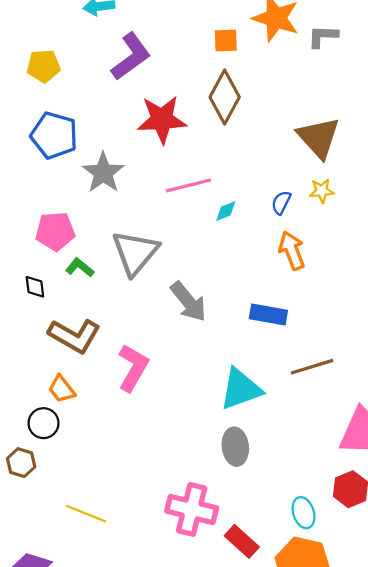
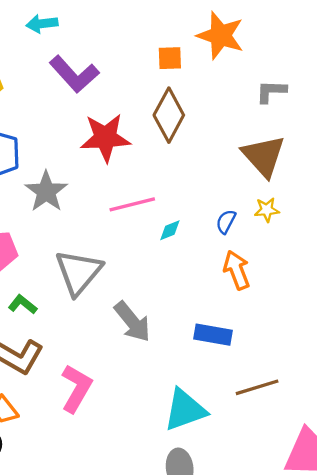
gray L-shape: (323, 36) -> (271, 91), moved
purple L-shape: (131, 57) -> (74, 74), turned 84
green L-shape: (80, 268) -> (23, 304), moved

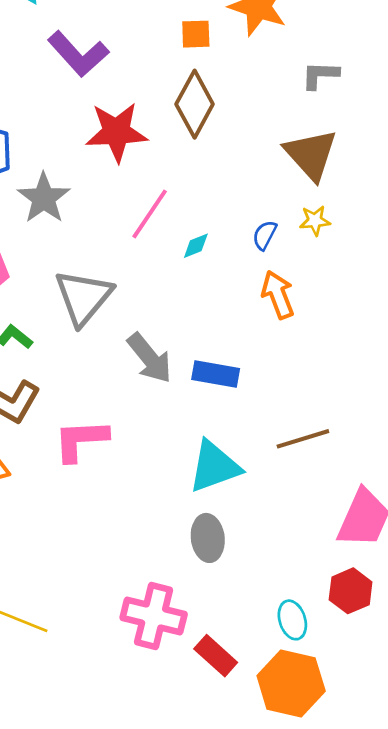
pink line: (132, 204) -> (150, 214), turned -42
blue rectangle: (213, 335) -> (216, 374), moved
pink L-shape: (76, 388) -> (81, 440), turned -123

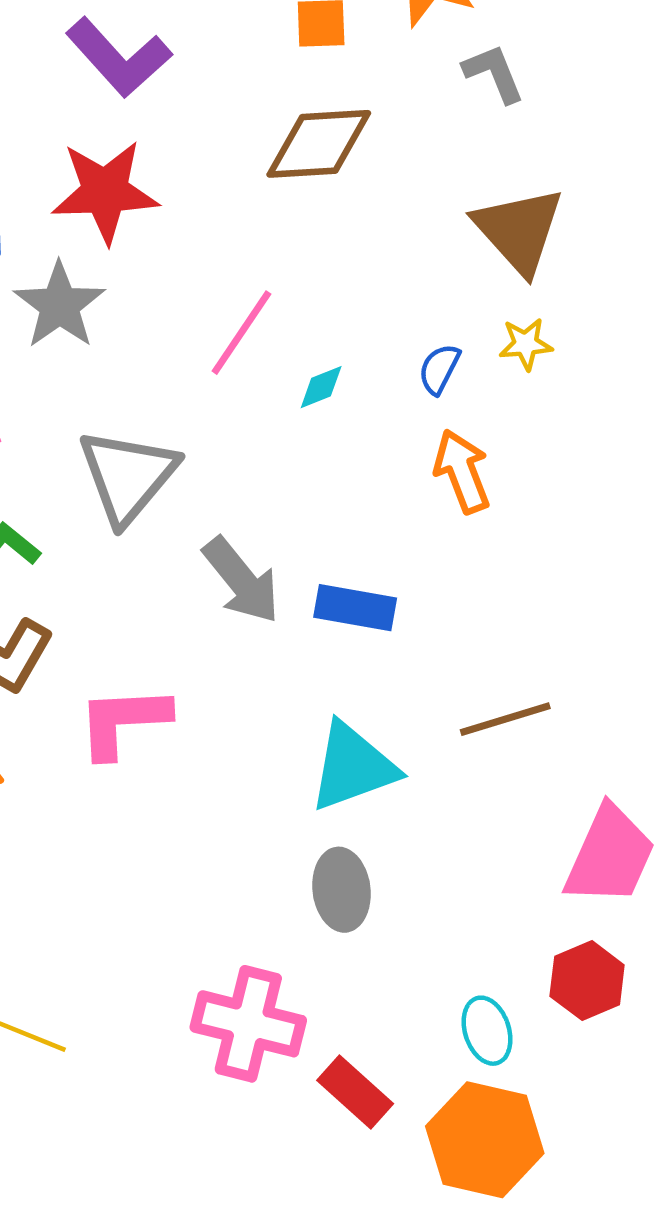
gray L-shape: (320, 75) -> (494, 73), moved, turned 66
brown diamond: (195, 104) -> (319, 144), turned 58
red star: (116, 132) -> (105, 192), moved

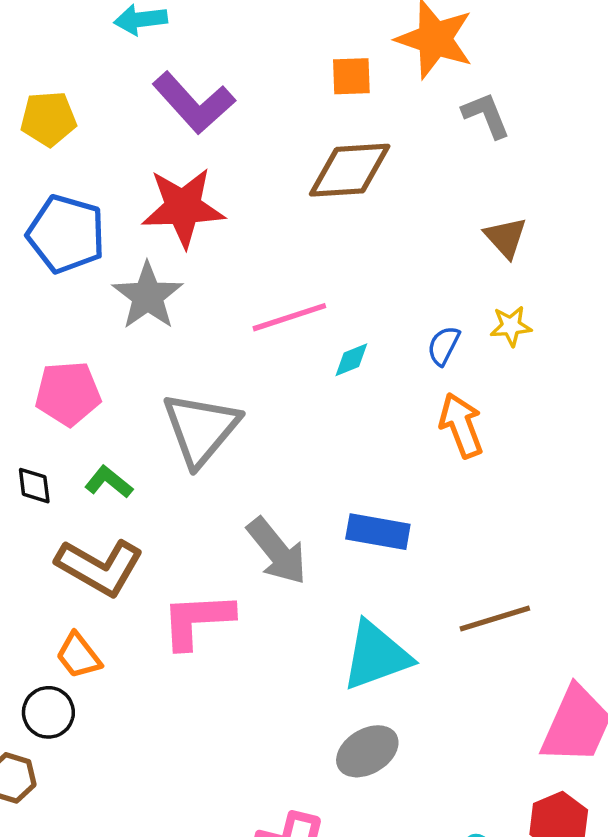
brown triangle: (519, 230) -> (506, 237), size x0.6
pink line: (241, 333) -> (289, 317), turned 38
gray arrow: (241, 580) -> (277, 551), moved
gray ellipse: (342, 890) -> (367, 751), turned 66

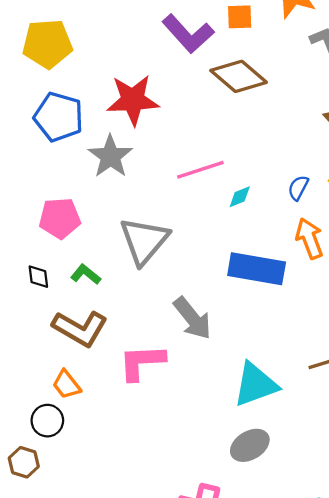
purple L-shape: (194, 103) -> (188, 34), moved
yellow pentagon: (48, 119) -> (47, 44), size x1.4
brown diamond: (350, 170) -> (239, 76), turned 44
blue rectangle: (378, 532) -> (257, 269), moved, size x1.4

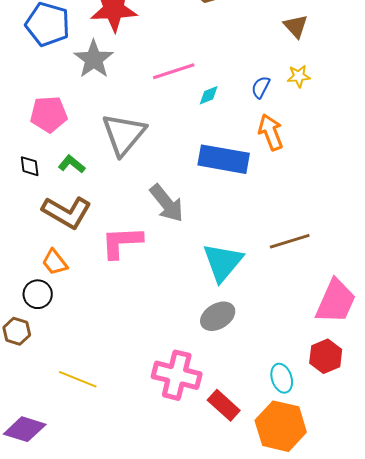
cyan triangle: (255, 385) -> (223, 262), turned -30

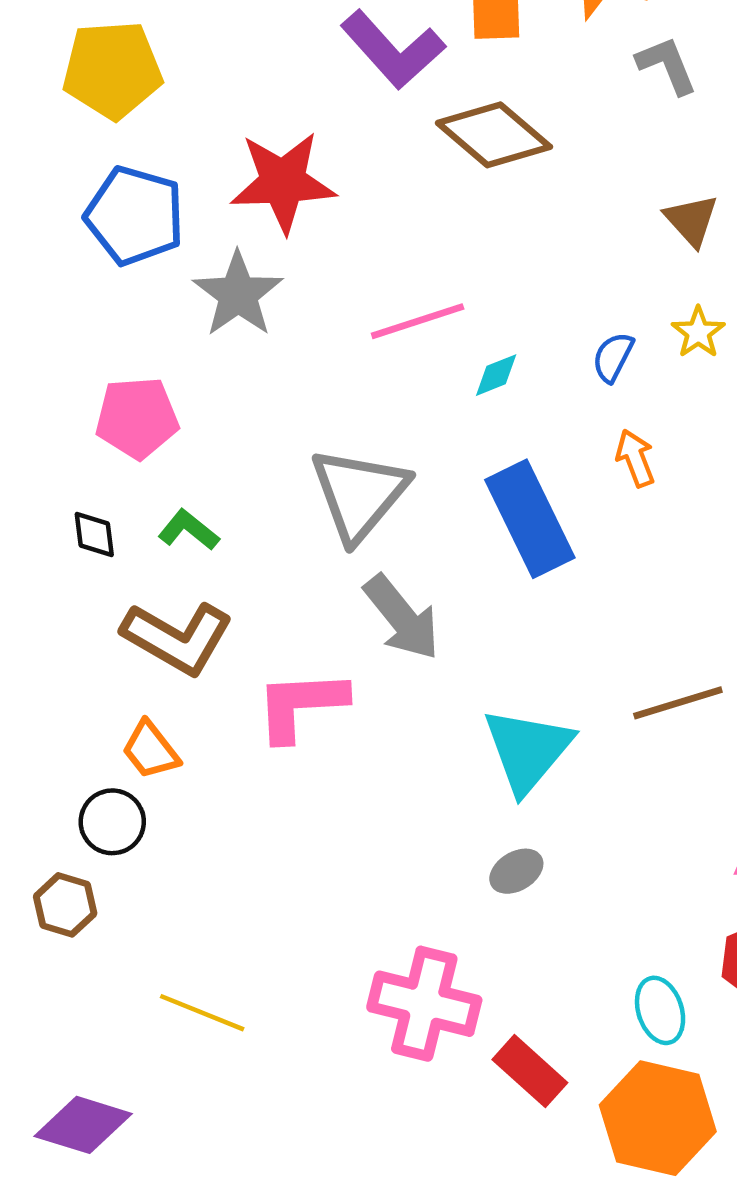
yellow star: (299, 76) -> (698, 332), turned -30
orange arrow: (271, 132) -> (635, 458), size x0.7
gray triangle: (124, 134) -> (359, 494), moved
blue rectangle: (224, 159) -> (530, 519), turned 54
gray ellipse: (218, 316) -> (516, 871), size x0.7

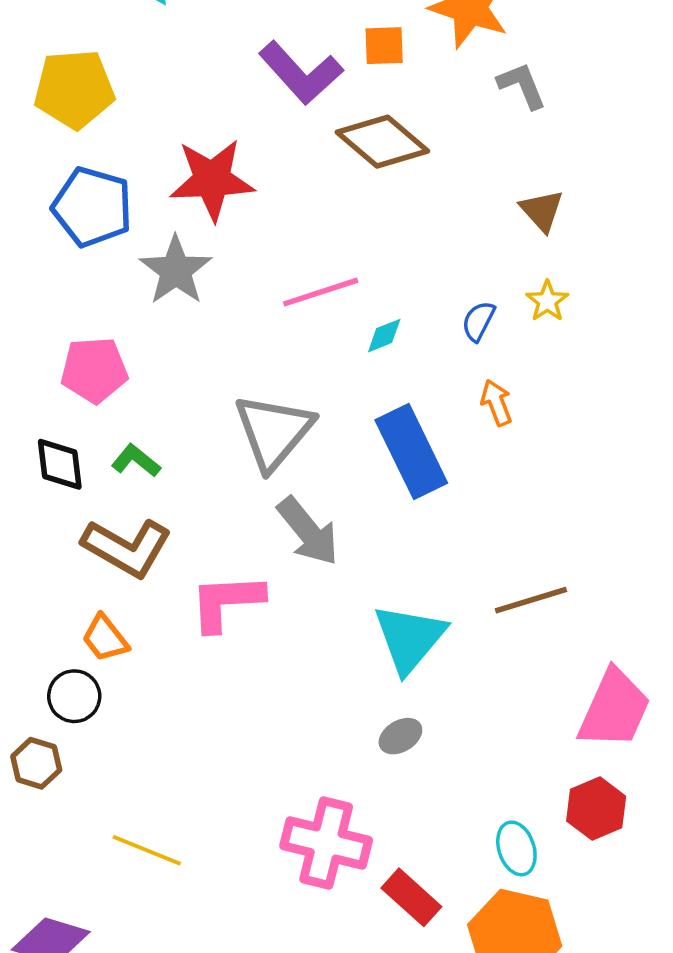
black diamond: (94, 534) -> (60, 464), size x1.4

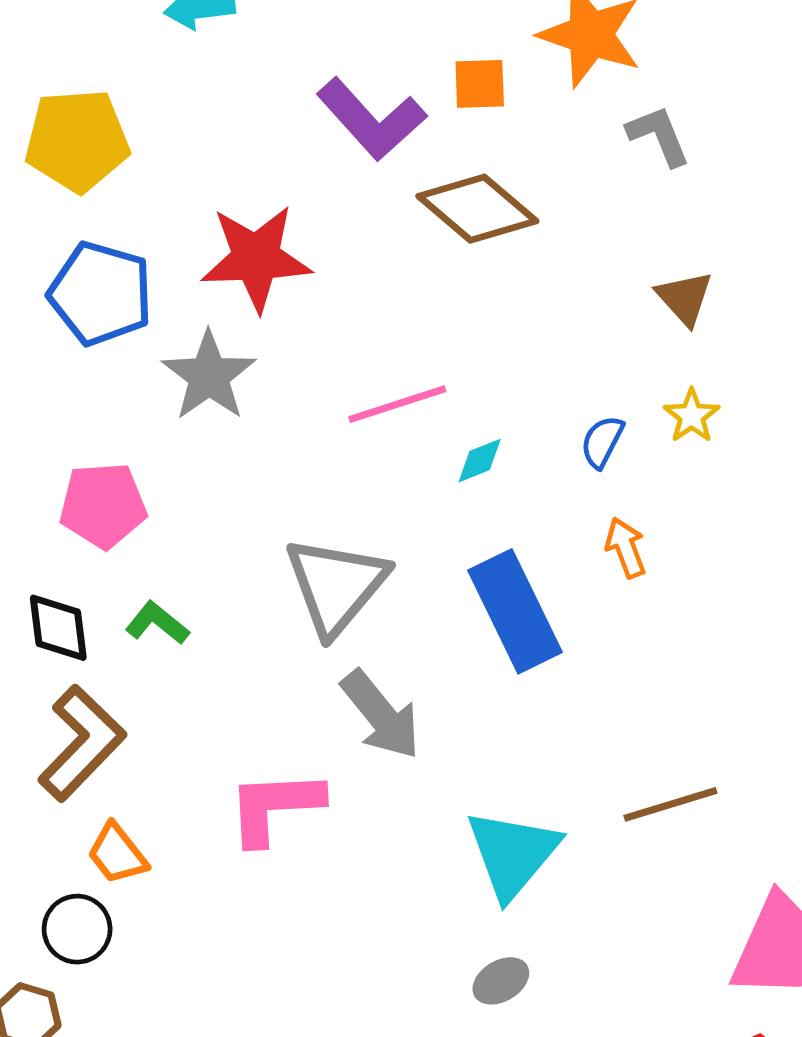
brown L-shape: (127, 548) -> (82, 743), moved, turned -76

